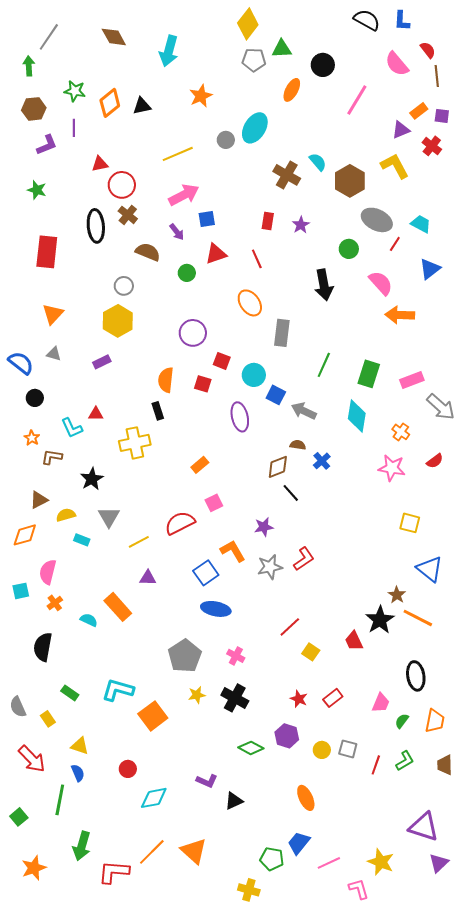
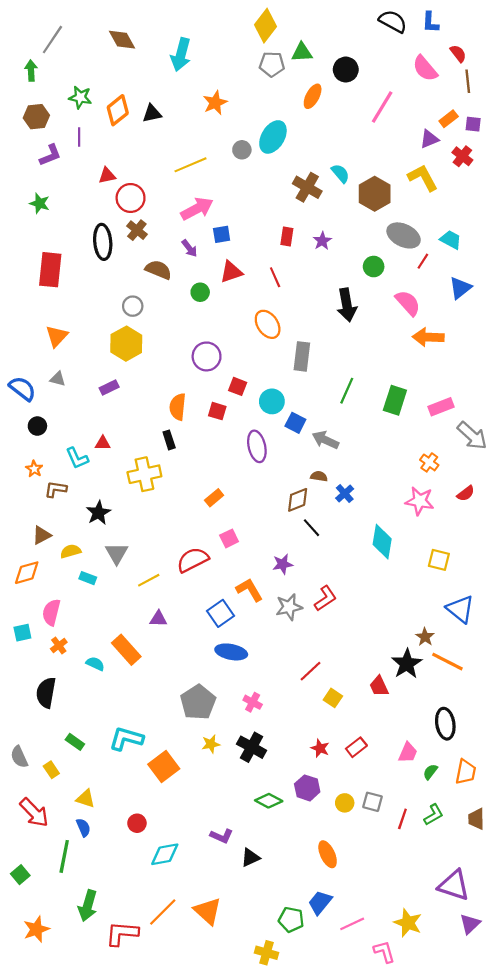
cyan diamond: (357, 416) -> (382, 542), moved

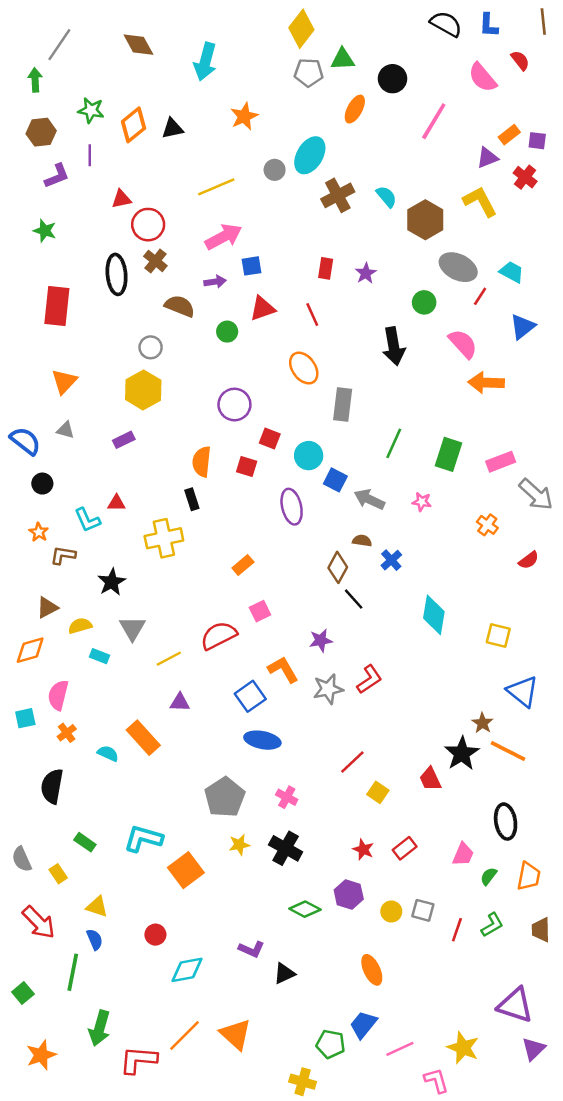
brown line: (468, 81) -> (543, 22), moved
brown cross: (307, 187) -> (338, 195), moved, turned 32
purple arrow: (189, 248) -> (215, 282), turned -60
brown diamond: (298, 500) -> (338, 567), turned -40
pink star: (420, 501) -> (422, 502), moved, size x0.6

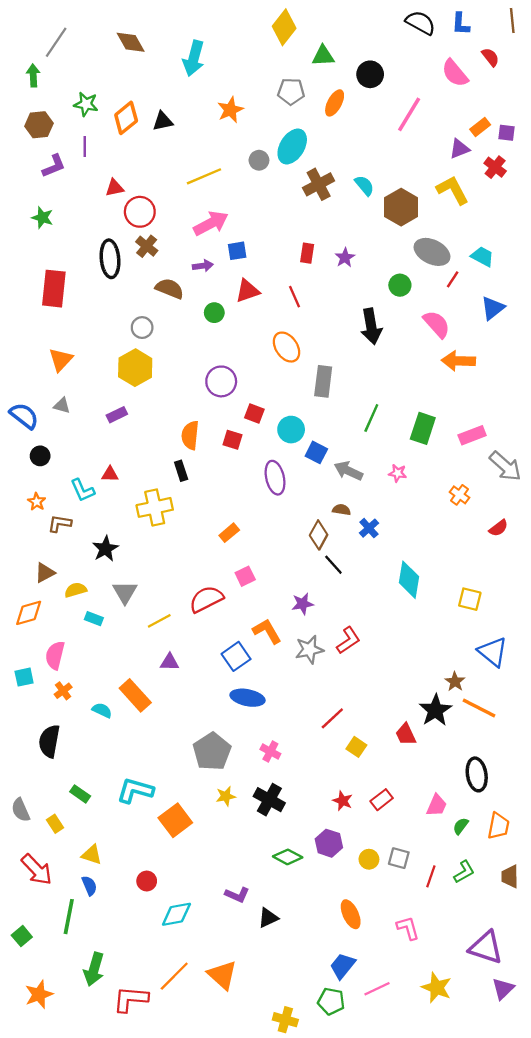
gray pentagon: (309, 73) -> (291, 91), moved
green pentagon: (330, 1044) -> (331, 1001), moved
pink L-shape: (436, 1080) -> (408, 928), moved

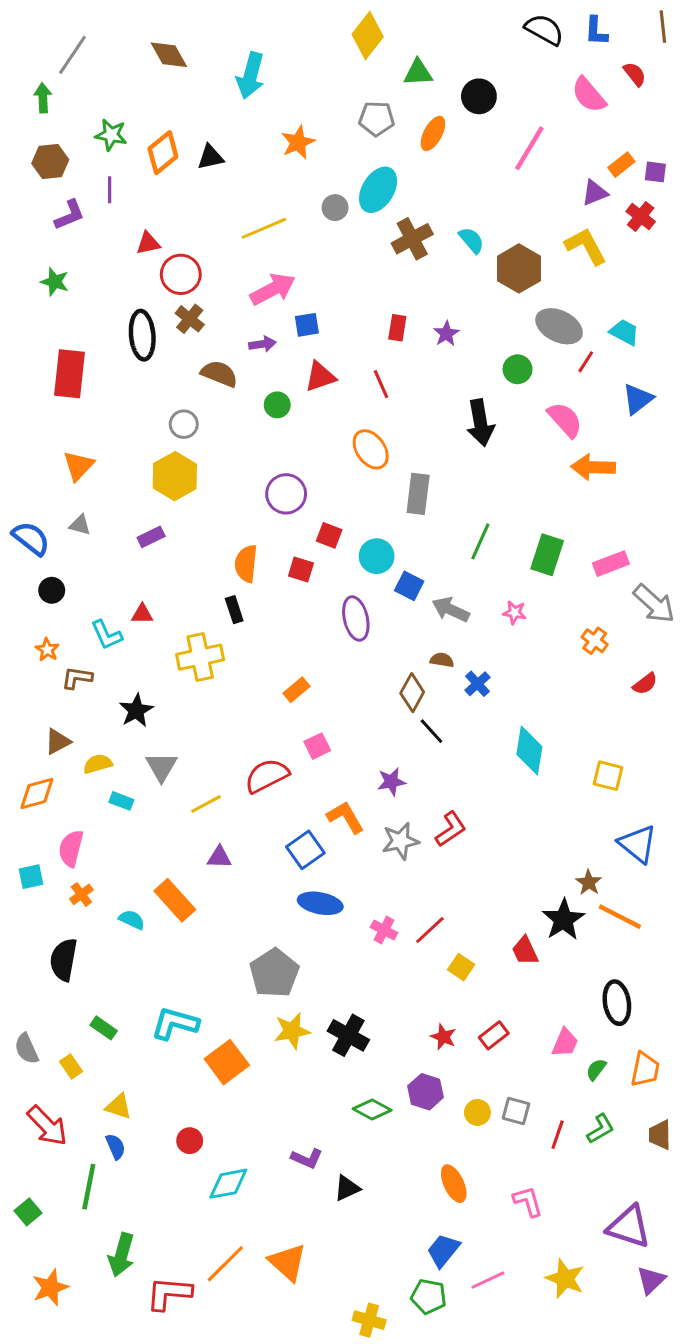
pink cross: (270, 752) -> (384, 930), moved
yellow star: (226, 796) -> (292, 1031), size x1.4

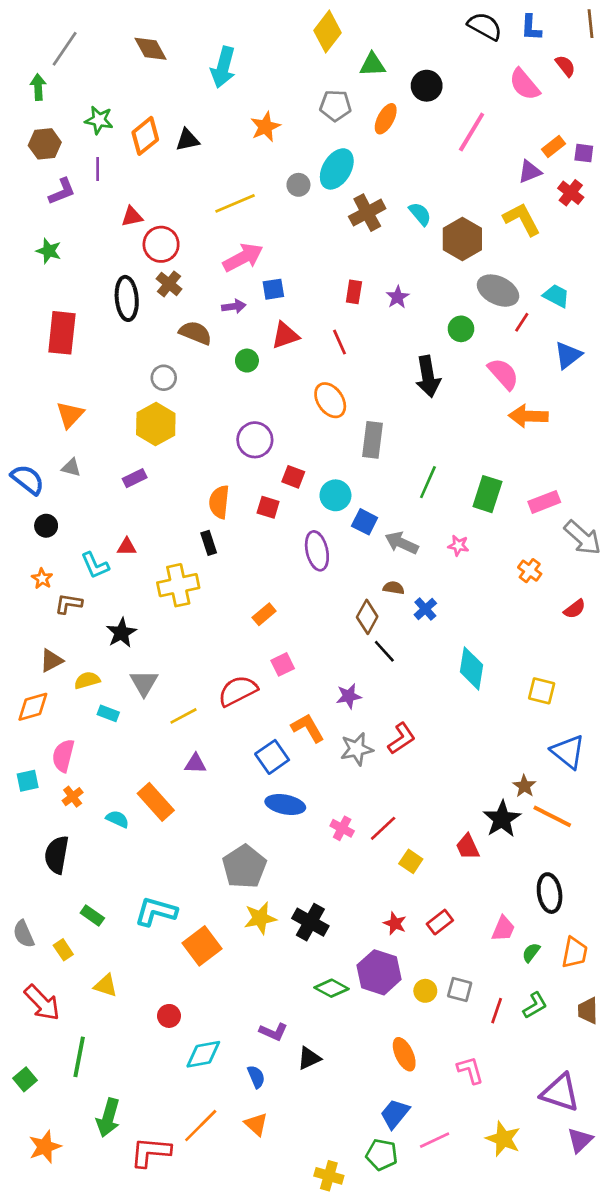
purple hexagon: (426, 1092) -> (379, 972), size x1.4
blue semicircle: (116, 1147) -> (256, 1077), moved
orange triangle: (288, 1262) -> (256, 1124), size x0.7

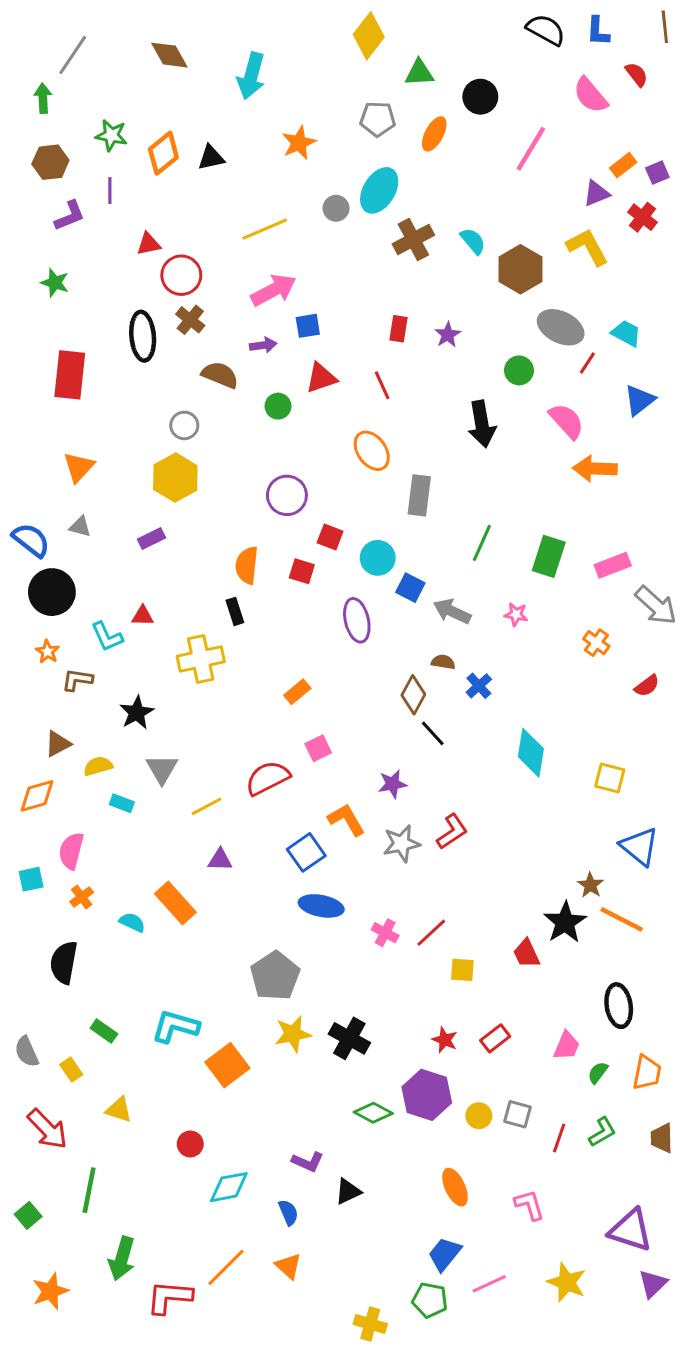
purple square: (584, 153) -> (657, 173), turned -30
black circle: (46, 526) -> (52, 592), size x1.8
yellow square: (411, 861) -> (462, 970), turned -30

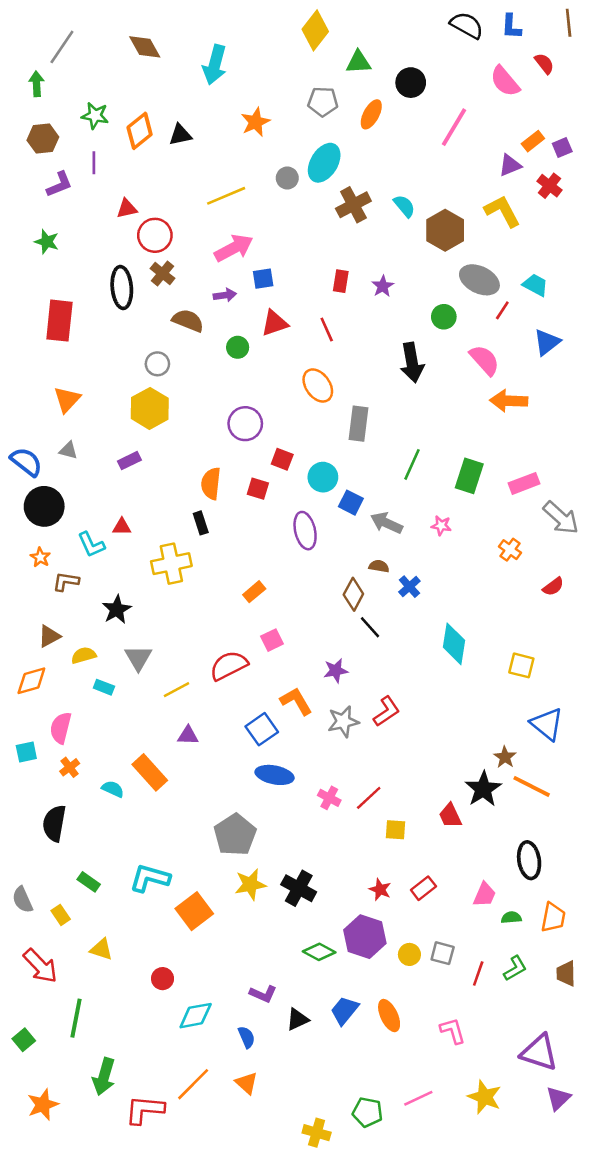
green semicircle: (598, 1073) -> (511, 918), turned 48
blue trapezoid: (445, 1254) -> (345, 1010), moved

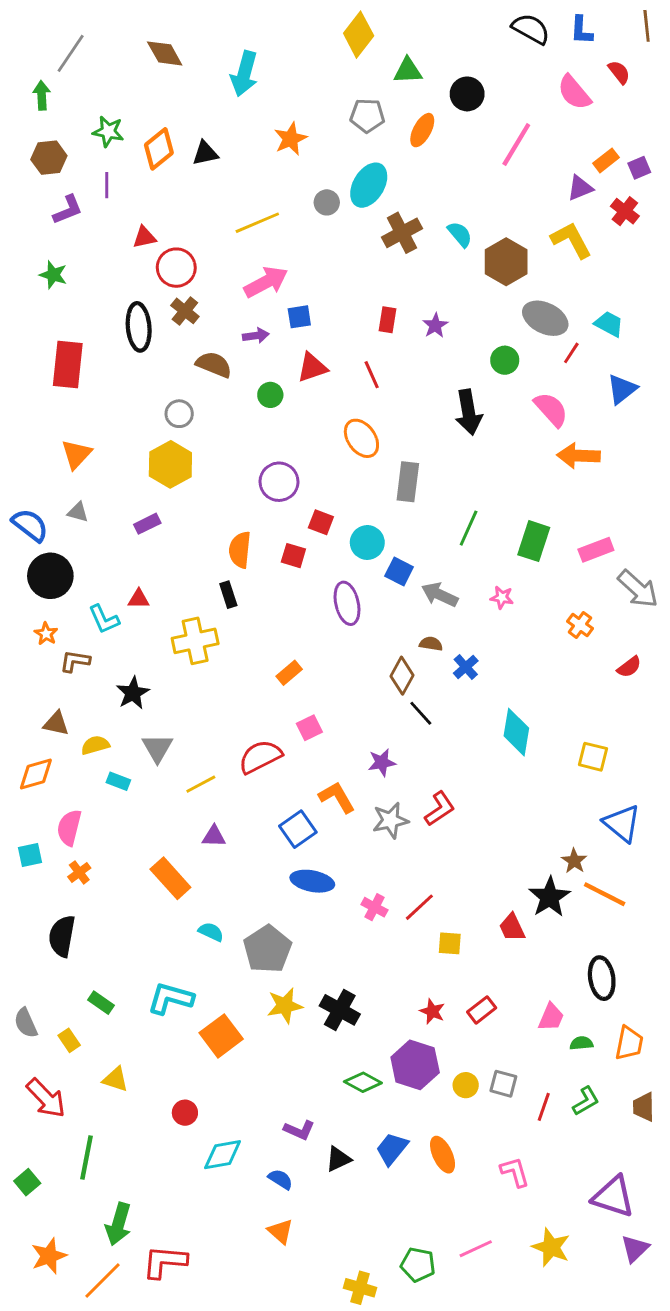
brown triangle: (49, 636) -> (56, 723), turned 40
cyan semicircle: (113, 789) -> (211, 932), moved
blue semicircle: (247, 1037) -> (280, 1179), turned -35
orange line: (193, 1084) -> (102, 1281), moved

